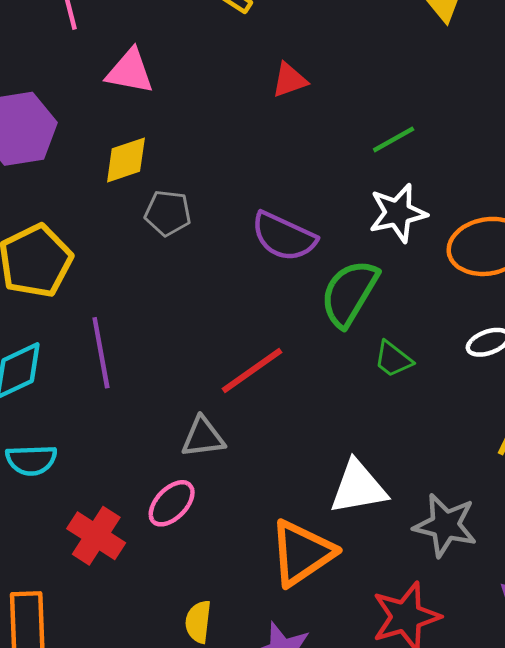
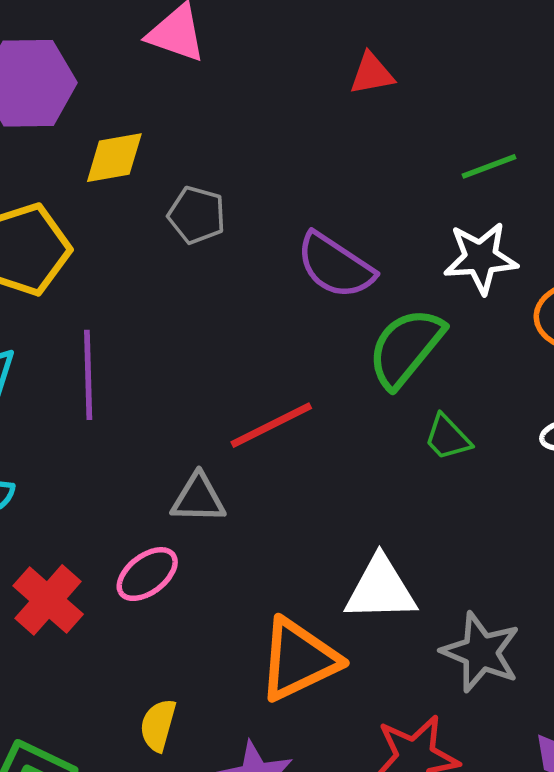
yellow diamond: (126, 160) -> (114, 158), moved

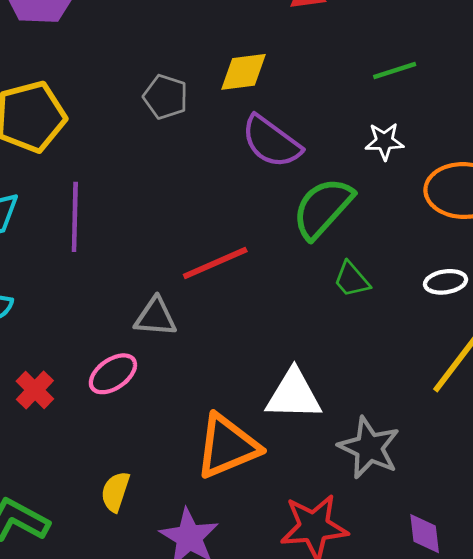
yellow diamond: (114, 158) -> (244, 72), moved
white star: (481, 258) -> (384, 141), size x0.7
red cross: (48, 600) -> (35, 390), size x0.7

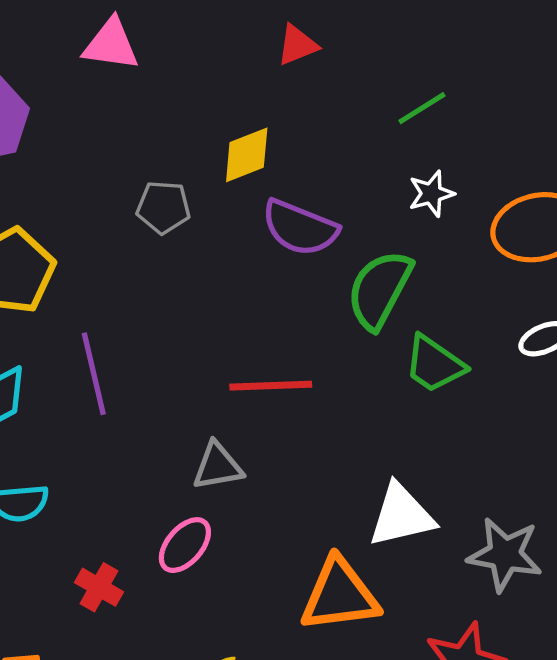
red line: (215, 263) -> (271, 386), turned 36
green trapezoid: (352, 280) -> (434, 364), size x1.4
orange triangle: (227, 446) -> (339, 595), turned 30

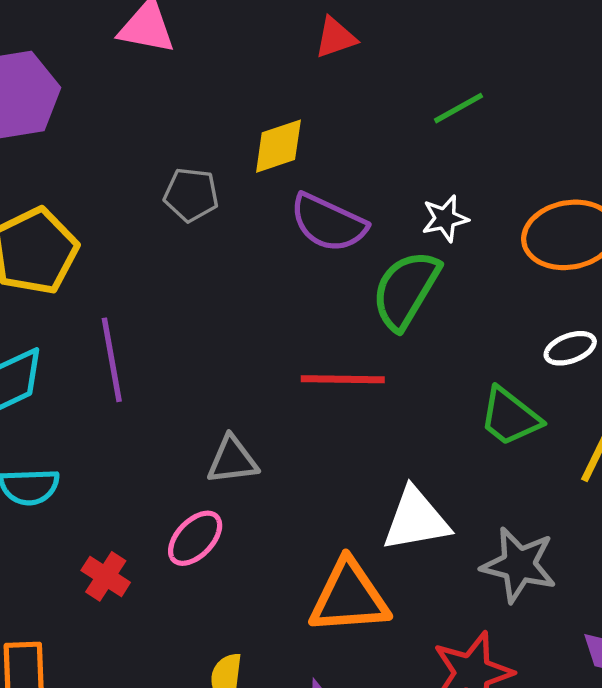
white star: (431, 194) -> (445, 219), moved
green trapezoid: (434, 364) -> (510, 417), moved
red line: (271, 386) -> (343, 379), moved

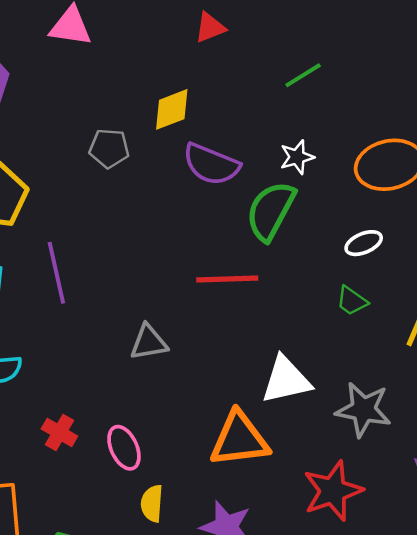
white ellipse: (570, 348) -> (364, 243), moved
green trapezoid: (510, 417) -> (352, 301), size x0.7
pink ellipse: (195, 538) -> (124, 448), moved, turned -66

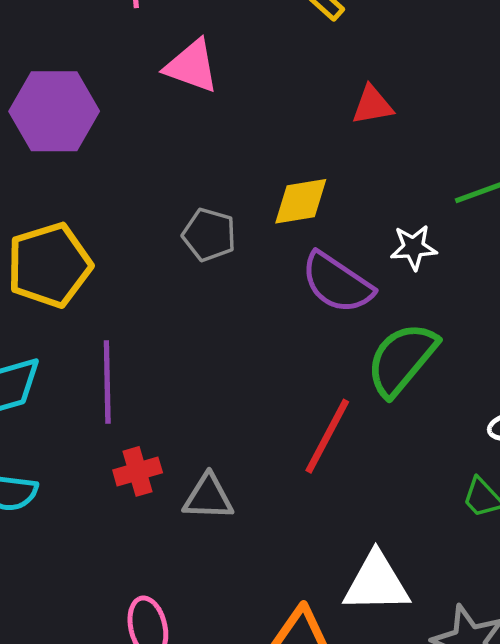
white star: (297, 157) -> (414, 247), moved
red line: (227, 279) -> (327, 436), turned -72
red cross: (59, 433) -> (138, 471), moved, turned 32

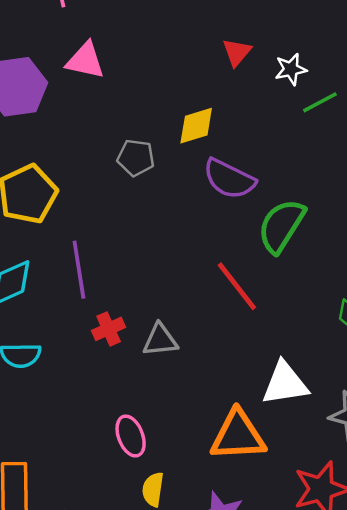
pink triangle: (192, 66) -> (85, 61), moved
red triangle: (372, 105) -> (237, 52), turned -32
white star: (414, 247) -> (291, 69), moved
red line: (327, 436) -> (237, 286), turned -58

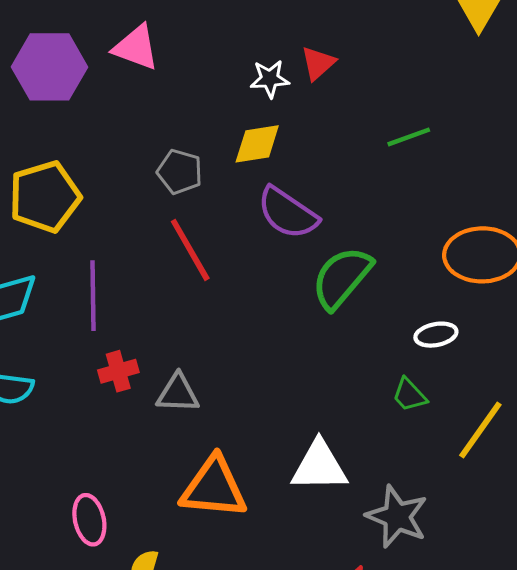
white star: (291, 69) -> (270, 79), moved
red line: (237, 286) -> (190, 250), moved
pink ellipse: (131, 436) -> (89, 520), moved
orange triangle: (238, 436) -> (214, 488), moved

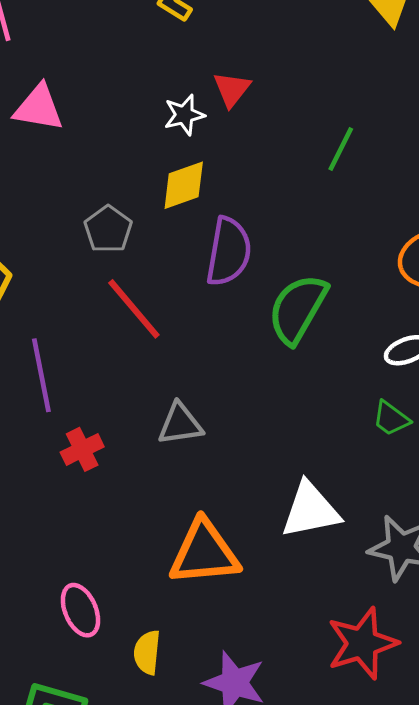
green line: (409, 137) -> (341, 149), turned -33
gray pentagon: (180, 172) -> (108, 229), turned 30
purple semicircle: (288, 213) -> (229, 252), turned -104
gray triangle: (178, 393) -> (180, 424), moved

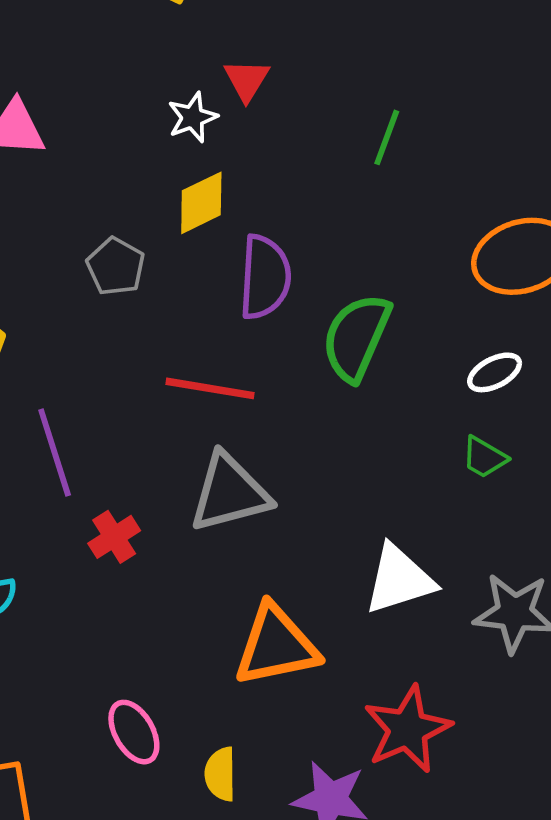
red line: (134, 309) -> (210, 388), moved, turned -34
gray triangle: (180, 424) -> (230, 493), size x1.5
red star: (362, 643) -> (407, 729), moved

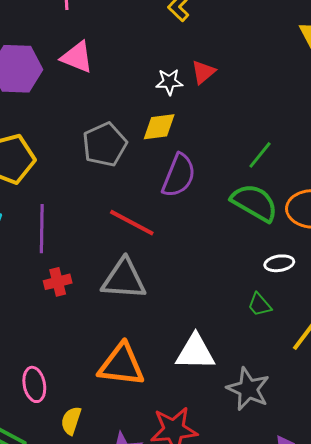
green line: (387, 137) -> (260, 155), moved
gray pentagon: (116, 266) -> (105, 145), size x1.4
green semicircle: (356, 337) -> (254, 203), moved, turned 78

